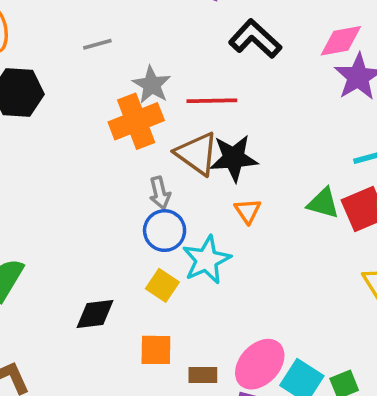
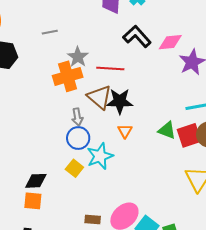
pink diamond: (341, 41) -> (170, 42), moved
orange square: (156, 350) -> (33, 201), moved

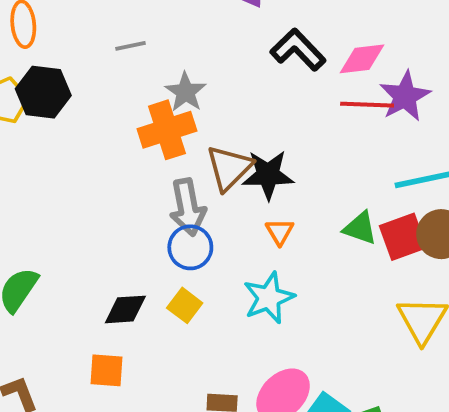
red line: (110, 69) -> (367, 105), moved
brown triangle: (99, 97) -> (229, 168), turned 36
gray arrow: (77, 117) -> (188, 207), size x1.6
cyan star: (100, 156) -> (269, 298), moved
black diamond: (36, 181) -> (125, 309), moved

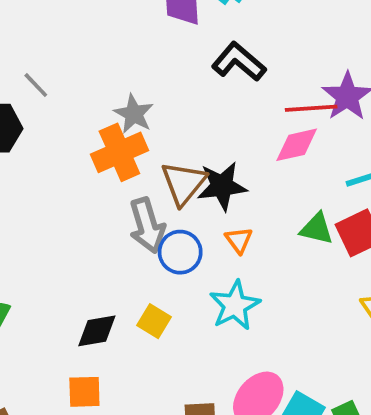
gray line: (130, 46) -> (36, 85), moved, turned 64
pink diamond: (362, 59) -> (297, 145), moved
blue circle: (190, 247) -> (180, 252), moved

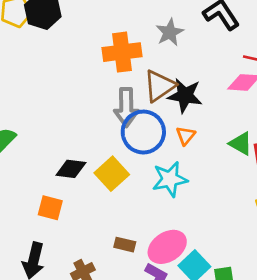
gray star: (134, 114) -> (170, 32), moved
blue circle: (180, 252) -> (143, 132), size x1.4
yellow square: (154, 321) -> (112, 174), size x1.4

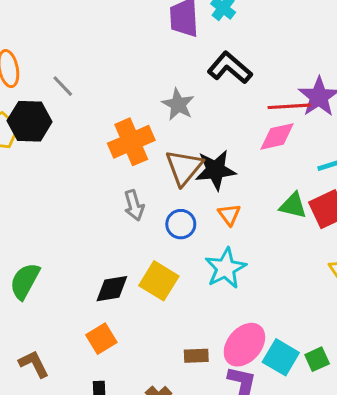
gray arrow: (126, 107) -> (134, 205), moved, size x0.7
blue circle: (143, 132) -> (181, 224), size x0.6
orange square: (50, 208) -> (101, 339), turned -30

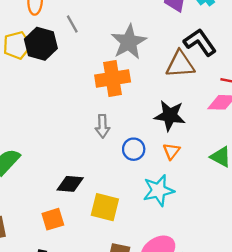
gray star: (178, 104) -> (129, 42), moved, size x1.4
brown triangle: (184, 167) -> (180, 64), moved, turned 32
yellow square: (159, 281) -> (105, 207), moved, turned -32

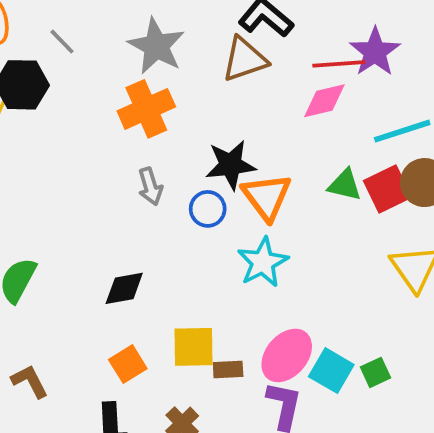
black star: (170, 116) -> (231, 165), moved
orange triangle: (171, 151) -> (267, 197), size x1.8
yellow square: (105, 207) -> (194, 347), moved
orange square: (53, 219) -> (128, 364), moved

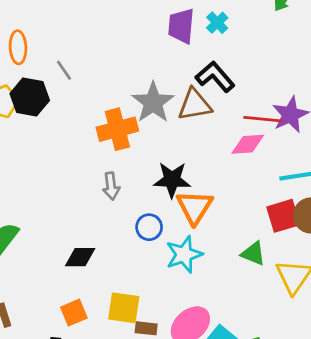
gray star: (156, 46) -> (153, 102), moved
green triangle: (345, 185) -> (253, 254), moved
blue circle: (208, 209) -> (149, 227), moved

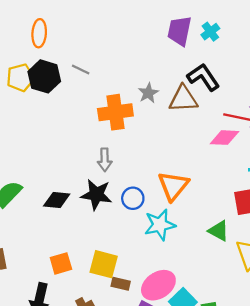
gray line: (64, 70) -> (81, 69), moved, turned -36
gray star: (153, 102) -> (148, 93), size x0.6
black star: (172, 180) -> (96, 195), moved
black diamond: (80, 257) -> (57, 200), moved

